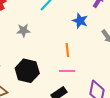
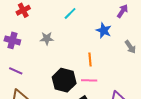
black hexagon: (27, 71) -> (64, 80), moved

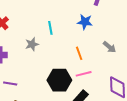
cyan line: (70, 13) -> (50, 28), moved, turned -40
gray arrow: (130, 47) -> (109, 47), moved

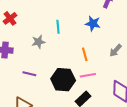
gray arrow: (109, 47) -> (116, 50), turned 88
purple line: (10, 83) -> (29, 74), moved

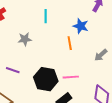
cyan line: (58, 27) -> (46, 16), moved
orange line: (85, 54) -> (70, 43), moved

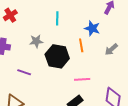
gray arrow: (101, 55) -> (111, 49), moved
black hexagon: (46, 79) -> (57, 56), moved

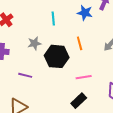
blue star: (92, 28) -> (85, 13), moved

